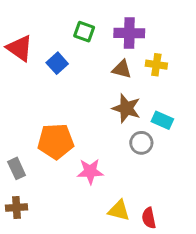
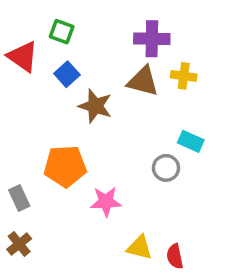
green square: (84, 32) -> (62, 32), moved
brown triangle: (122, 69) -> (143, 81), size x1.4
brown star: (126, 108) -> (95, 106), moved
brown cross: (17, 208) -> (19, 244), turned -35

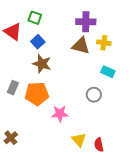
brown star: (95, 106) -> (42, 64), moved
cyan rectangle: (191, 141) -> (108, 72), moved
gray rectangle: (19, 198) -> (13, 88), moved, turned 48
yellow triangle: (139, 248) -> (79, 140), turned 35

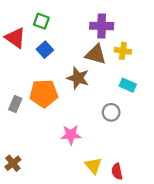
brown star: (42, 64) -> (78, 78), moved
orange pentagon: (37, 94) -> (44, 93), moved

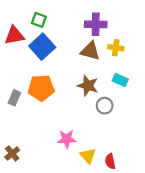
red triangle: (15, 38) -> (14, 35), turned -45
blue square: (45, 50) -> (42, 47), size x1.6
brown star: (78, 78) -> (88, 86), moved
pink star: (71, 135) -> (67, 139), moved

